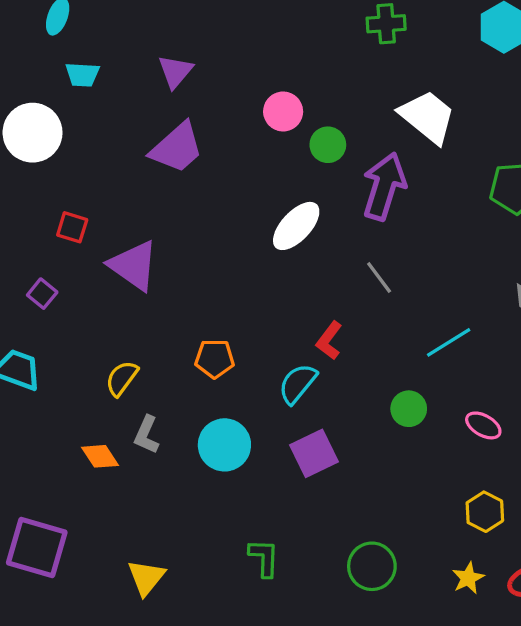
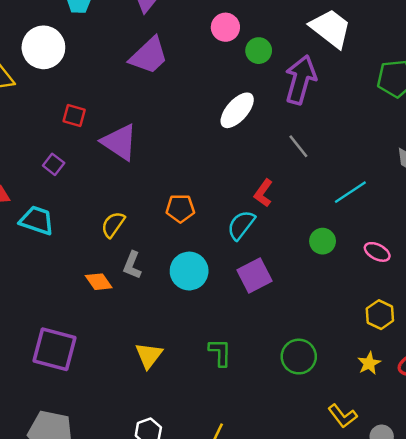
yellow triangle: (146, 578) -> (149, 355), moved

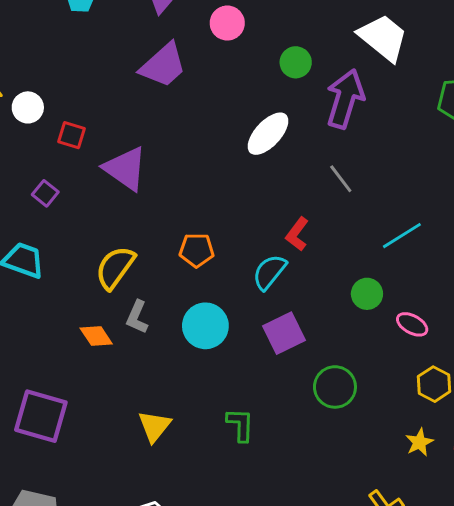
pink circle: (225, 27) -> (227, 23), moved
white circle: (43, 47) -> (28, 107), moved, size x0.6
yellow semicircle: (113, 225) -> (115, 268), size x1.4
pink ellipse: (377, 252) -> (412, 324), moved
green circle: (299, 357) -> (335, 387), moved

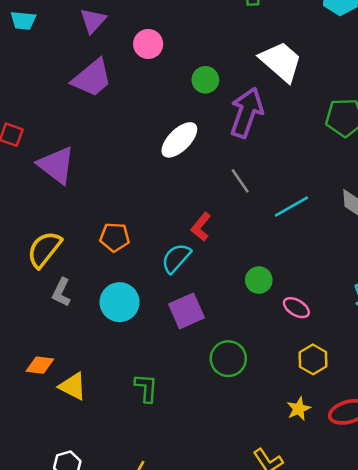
cyan line: (402, 236) -> (291, 207), moved
orange diamond: (96, 336) -> (40, 365), moved, turned -52
yellow triangle: (154, 426) -> (73, 386), turned -44

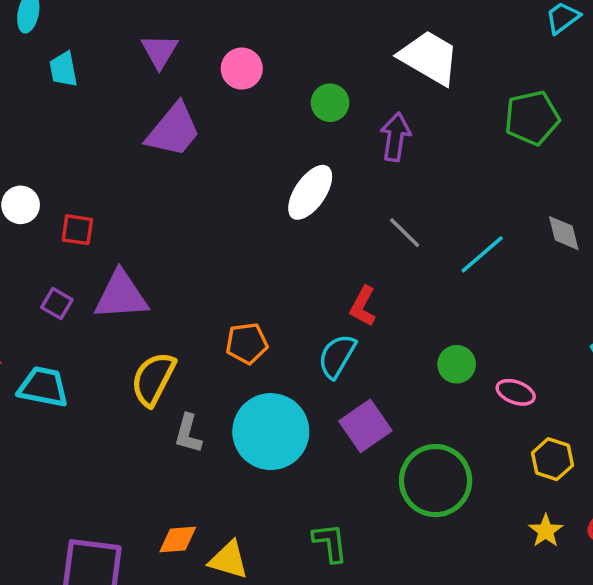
cyan trapezoid: (23, 20) -> (63, 69), turned 85
purple arrow: (246, 113) -> (395, 137), size x0.7
purple triangle: (56, 165) -> (121, 295), moved, turned -30
cyan circle: (120, 302) -> (271, 432), size x1.4
green circle: (228, 359) -> (436, 481), size x1.4

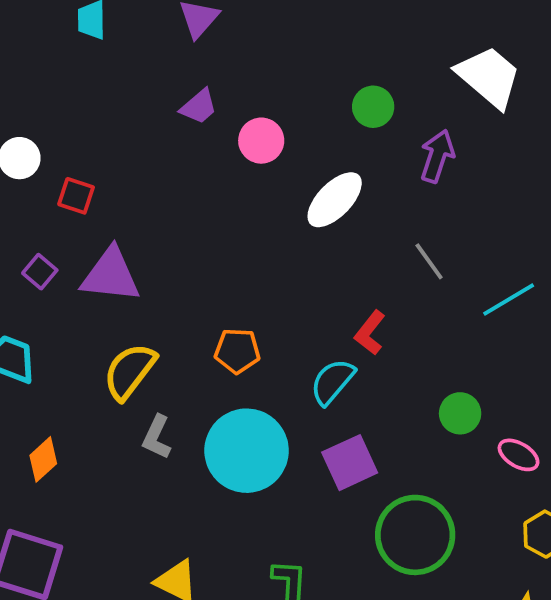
pink circle: (242, 69) -> (261, 141), moved
purple trapezoid: (173, 130) -> (199, 107), size x0.6
orange diamond: (178, 539) -> (43, 459), moved, turned -48

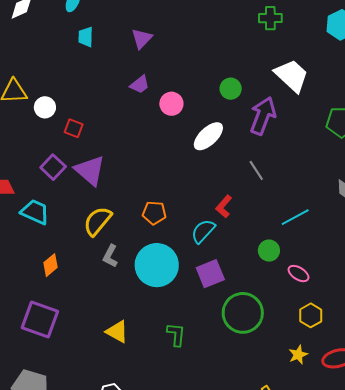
purple arrow: (437, 156) -> (263, 116), size x1.4
purple square: (40, 272) -> (53, 167), size x1.4
purple triangle: (111, 275) -> (90, 170), turned 32
cyan line: (509, 299) -> (295, 217), moved

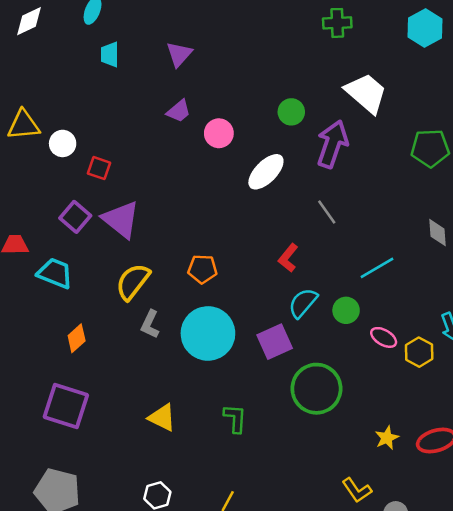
cyan semicircle: (203, 231) -> (303, 303), moved
yellow hexagon: (311, 315) -> (419, 352), moved

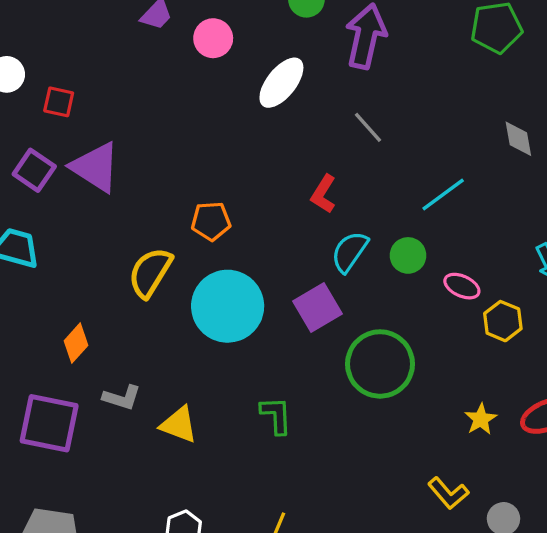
yellow semicircle: (133, 282) -> (150, 272), moved
gray L-shape: (150, 324) -> (122, 398), moved, turned -92
orange diamond: (77, 338) -> (76, 343), moved
yellow hexagon: (419, 352) -> (503, 321), moved

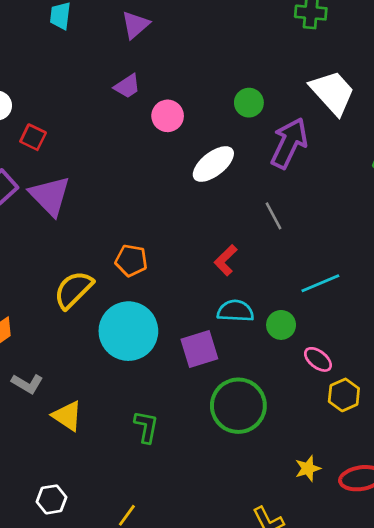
cyan semicircle: (350, 252) -> (235, 311), turned 45

